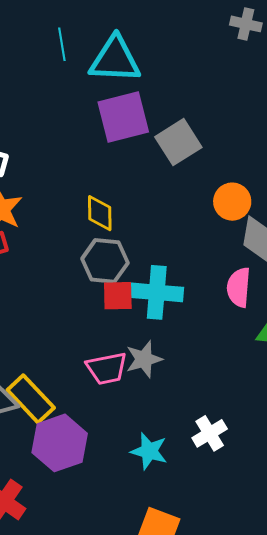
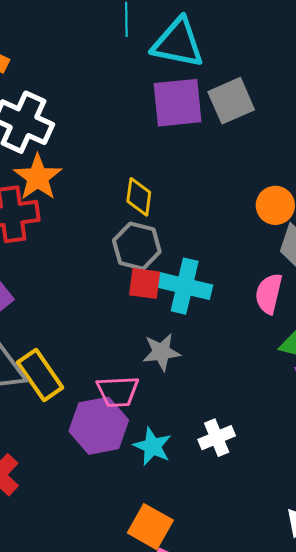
gray square: (178, 142) -> (231, 101), moved
pink trapezoid: (107, 368) -> (118, 391), moved
purple hexagon: (60, 443) -> (99, 426), moved

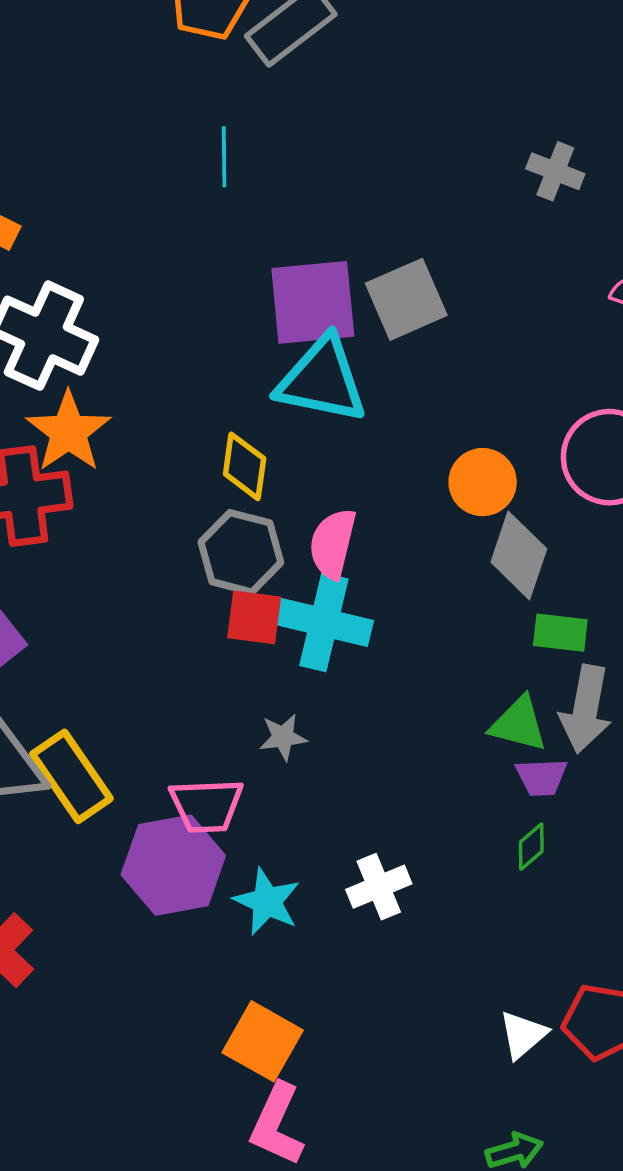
cyan triangle: (178, 43) -> (322, 380), moved
pink semicircle: (269, 294) -> (333, 544), moved
gray star: (161, 352) -> (283, 737), size x0.7

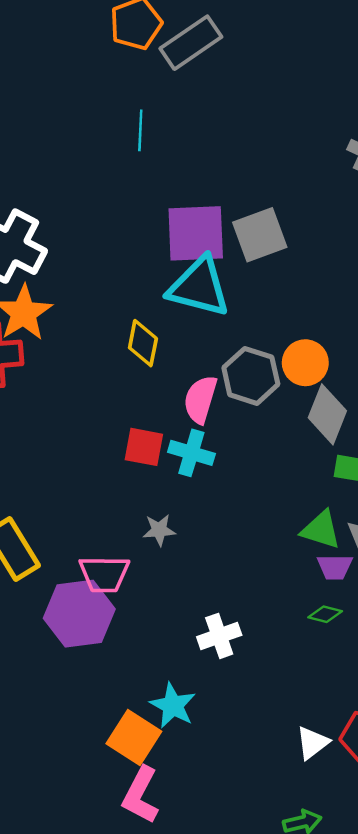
gray hexagon: (241, 552) -> (251, 376), moved
cyan cross: (324, 622) -> (191, 453), size x0.7
green diamond: (531, 847) -> (325, 614), turned 52
cyan star: (267, 902) -> (173, 706), moved

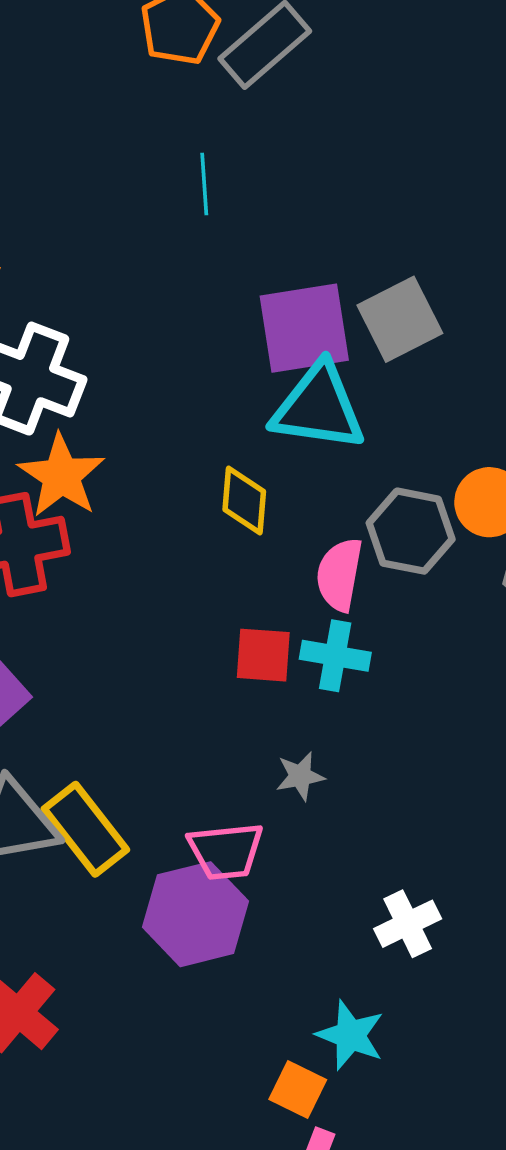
orange square: (134, 738) -> (298, 1089), size x0.7

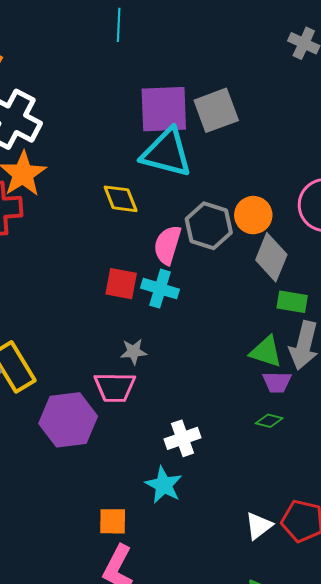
yellow diamond: (244, 501) -> (121, 199), turned -33
pink trapezoid: (226, 851) -> (115, 387), moved
cyan star: (350, 1035) -> (164, 485), moved
orange square: (298, 1089) -> (113, 521), turned -32

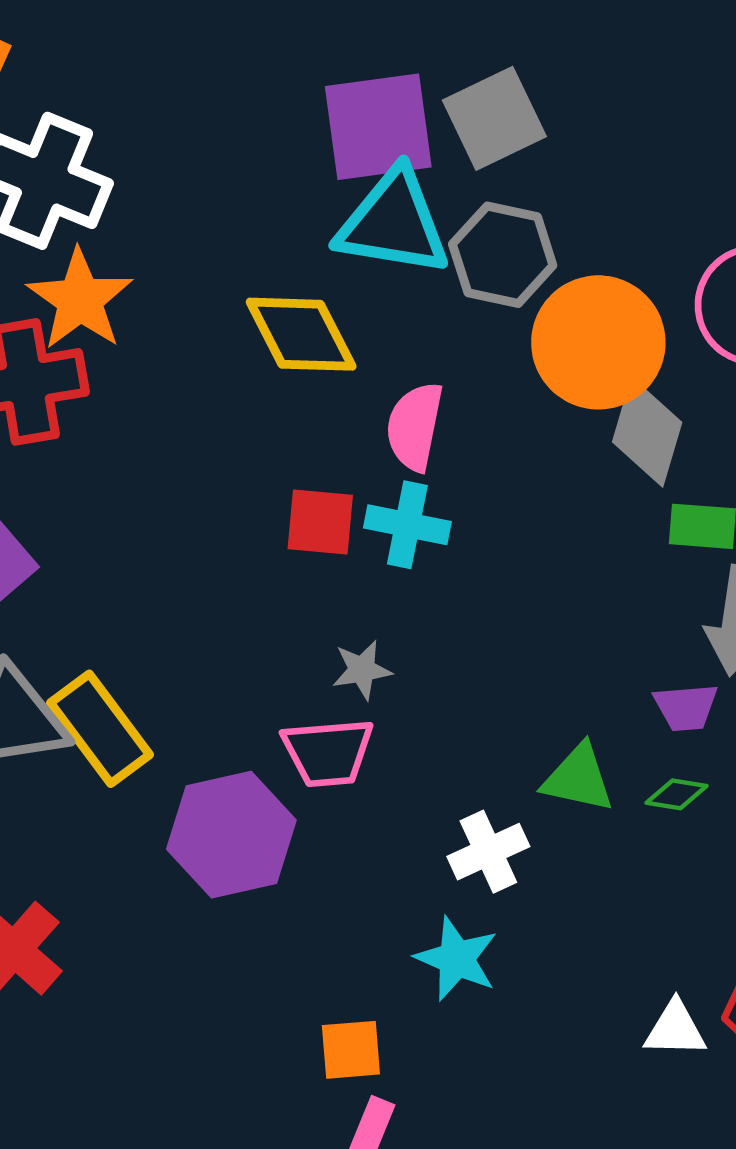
yellow diamond: (121, 199) -> (301, 334), size x1.4
orange circle: (253, 215) -> (598, 342), size x1.6
gray hexagon: (209, 226) -> (503, 255), moved
green triangle: (266, 352) -> (578, 778), moved
white triangle: (259, 526) -> (675, 1029), turned 44

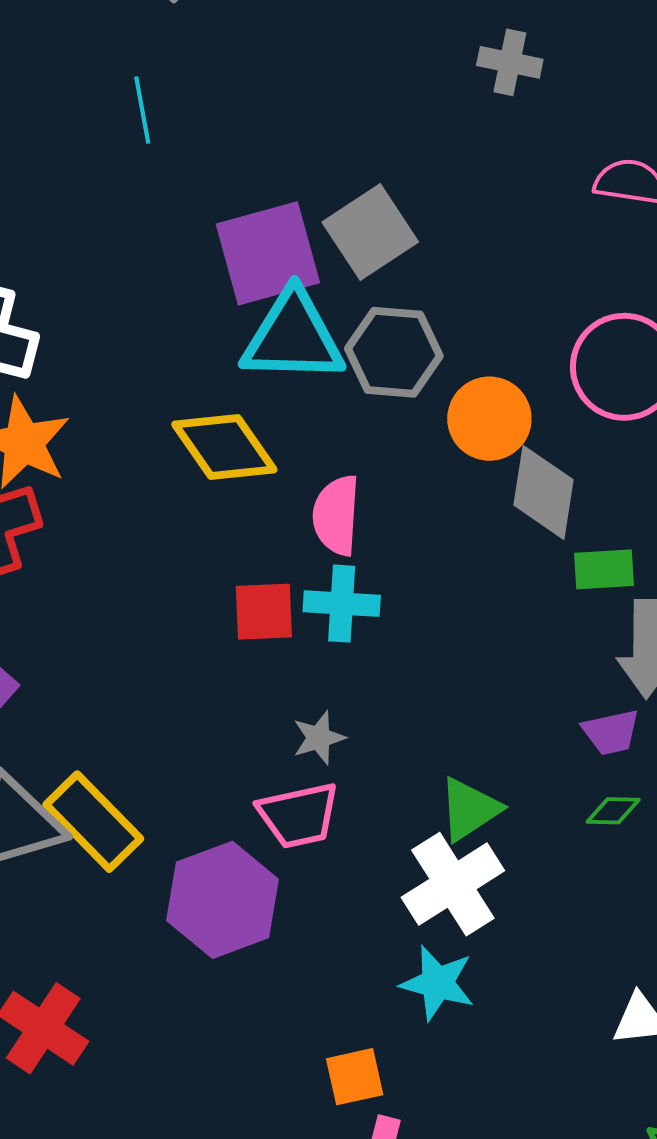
orange circle: (598, 342) -> (489, 419), size x0.7
green triangle: (578, 778) -> (469, 809), moved, turned -38
white cross: (488, 852) -> (453, 884), size x1.4

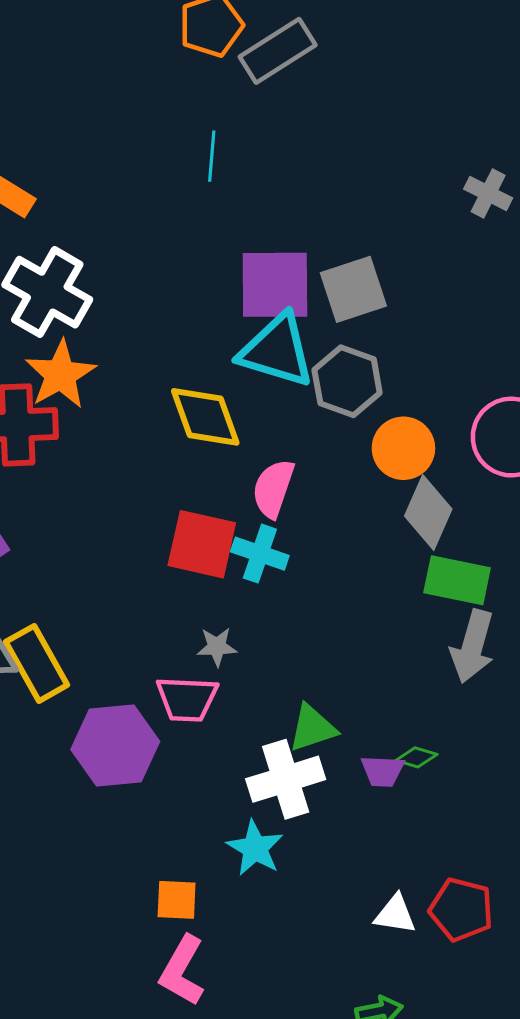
green rectangle: (604, 569) -> (457, 580), size x1.4
red square: (264, 612) -> (202, 544), size x1.4
purple trapezoid: (611, 732) -> (383, 771), moved

